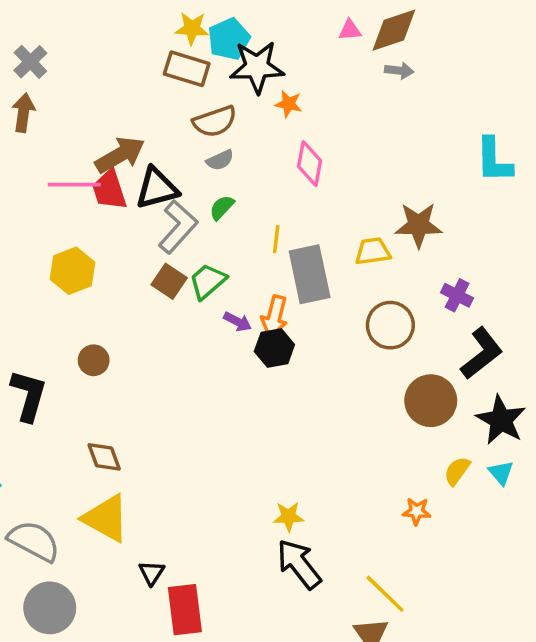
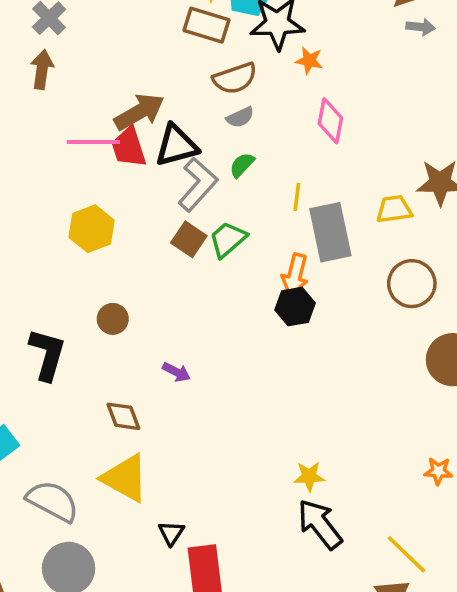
purple arrow: (238, 322) -> (176, 372), moved

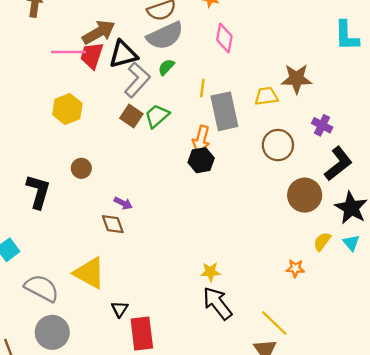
gray semicircle: (240, 117) -> (165, 36), size x2.0
red trapezoid: (129, 147) -> (92, 55), turned 36
brown diamond: (123, 416) -> (113, 224), moved

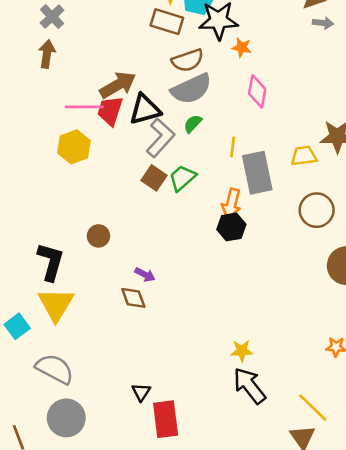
yellow hexagon: (67, 109) -> (74, 147), moved
yellow triangle: (89, 273) -> (56, 304), moved, turned 32

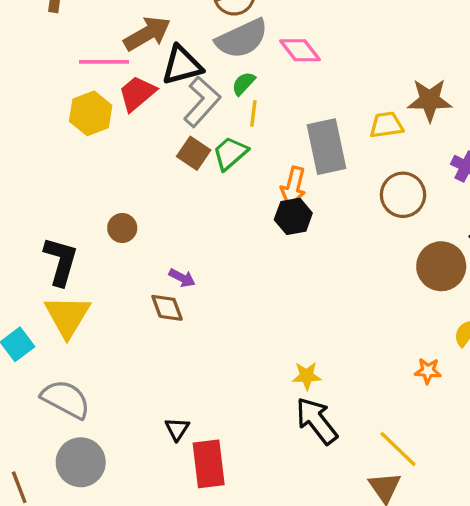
pink diamond: (257, 91) -> (300, 50), moved, turned -48
red trapezoid: (110, 111) -> (137, 93), moved, turned 32
yellow line: (233, 147) -> (253, 113), moved

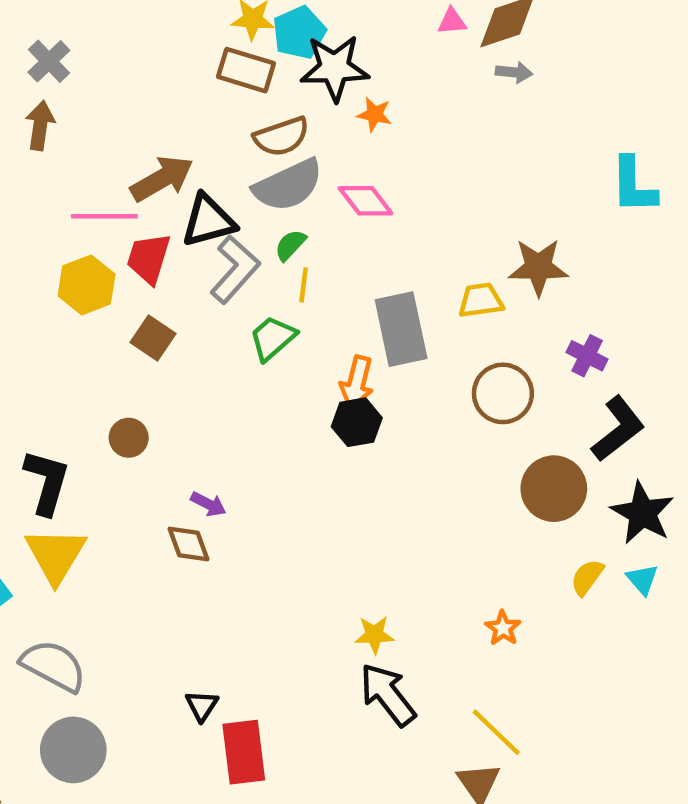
red trapezoid: (137, 93) -> (149, 258), turned -33
brown square: (194, 153) -> (153, 338), moved
orange star: (428, 371) -> (503, 628), moved, turned 30

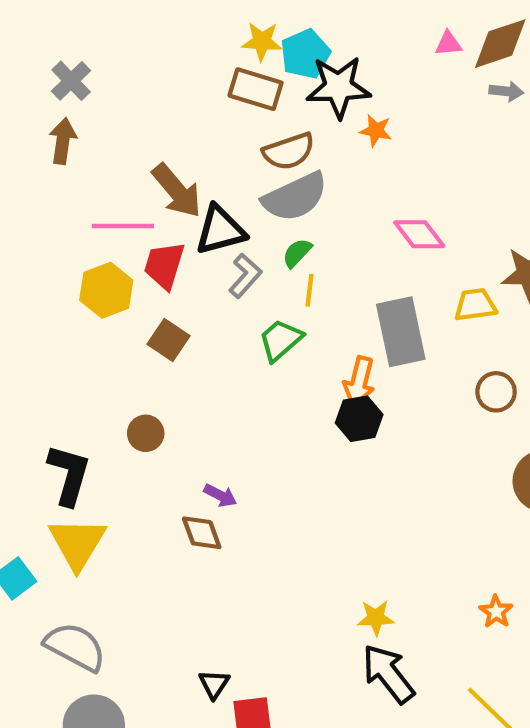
brown arrow: (162, 179) -> (177, 191), turned 80
pink diamond: (366, 201) -> (419, 234), moved
gray L-shape: (235, 269) -> (245, 276), size x0.7
brown circle: (503, 393) -> (496, 392), size x0.7

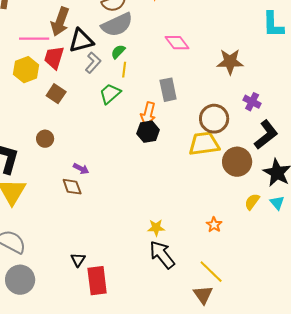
brown arrow: (177, 191) -> (60, 22), turned 60
yellow trapezoid: (475, 305) -> (204, 144), moved, size x1.5
gray rectangle: (401, 332) -> (168, 90), size x0.7
brown circle: (496, 392) -> (214, 119), size x1.5

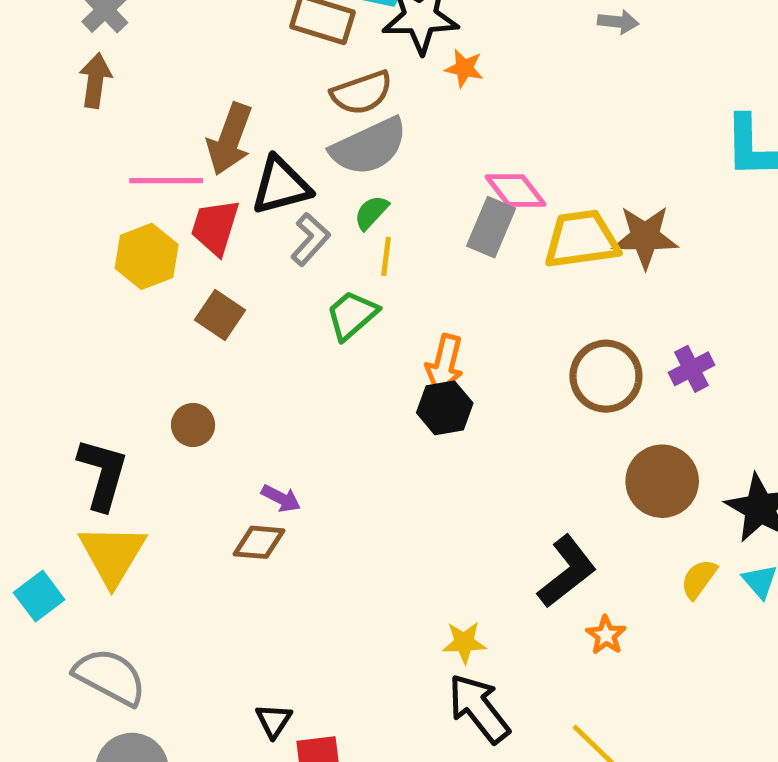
gray rectangle: (168, 90) -> (491, 227), moved, turned 35
purple cross: (252, 102) -> (691, 369), moved, turned 36
black L-shape: (266, 135) -> (567, 572), moved
yellow trapezoid: (204, 144) -> (582, 239), moved
brown diamond: (72, 187) -> (259, 542), turned -65

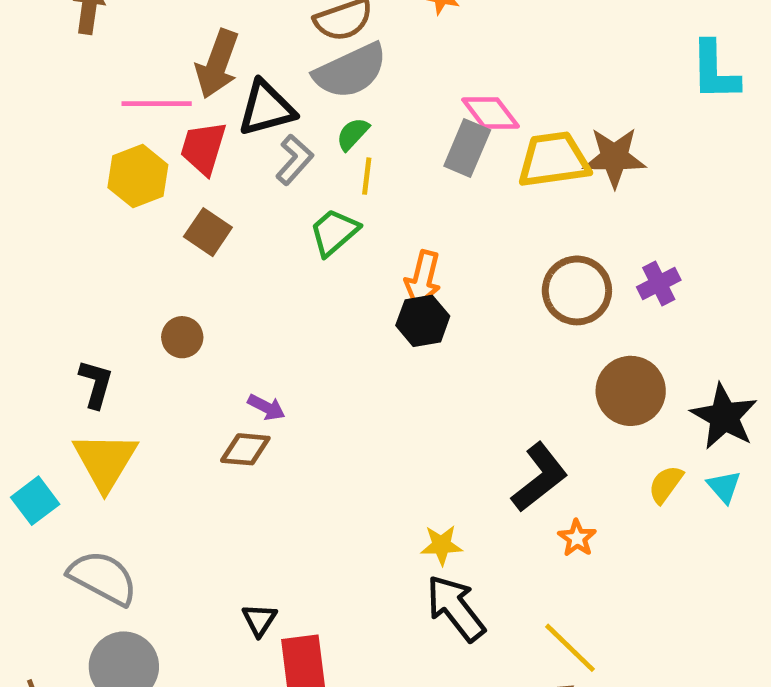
black L-shape: (103, 474) -> (96, 384), size x0.7

